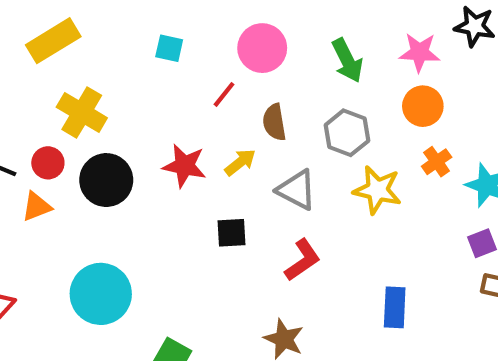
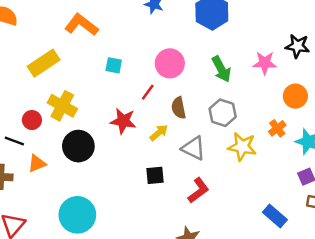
orange circle: (423, 106) -> (295, 96), moved
red circle: (48, 163) -> (32, 120), moved
red star: (184, 166) -> (123, 121), moved
blue rectangle: (395, 307) -> (275, 216), moved, turned -50

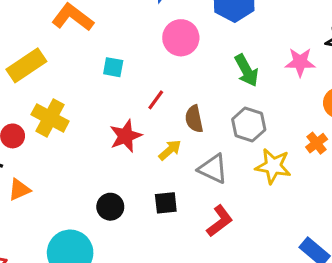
pink circle: (170, 63) -> (181, 38), moved
red star: (123, 121) -> (126, 136), turned -30
black circle: (78, 146) -> (110, 207), moved, size x0.7

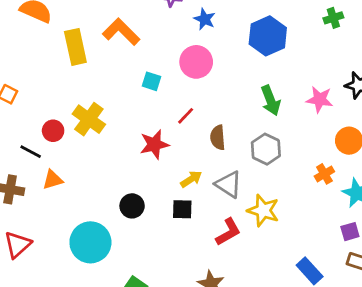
pink circle: (181, 38) -> (196, 62), moved
yellow rectangle: (26, 65) -> (75, 47), moved, turned -76
yellow arrow: (170, 150) -> (191, 179), moved
yellow star: (273, 166) -> (263, 210), moved

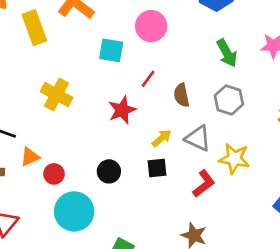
cyan square: (151, 81) -> (111, 50), size x1.4
red circle: (53, 131) -> (54, 174), moved

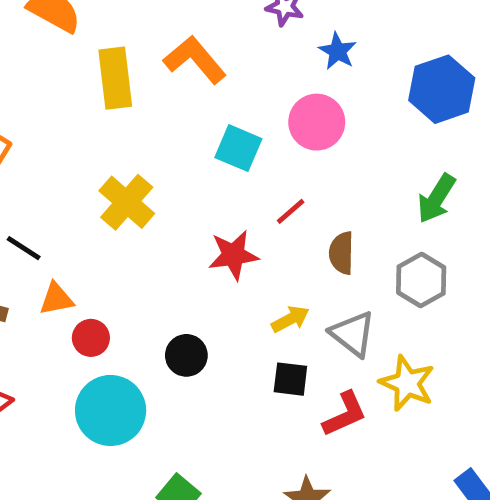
green arrow: (227, 53) -> (436, 199), turned 48
black square: (157, 168) -> (290, 379), moved

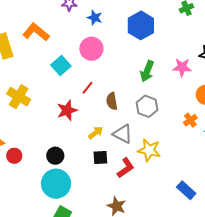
cyan square: (238, 148) -> (61, 66), turned 36
cyan circle: (111, 410) -> (56, 184), moved

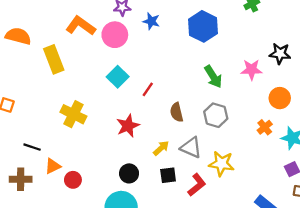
orange L-shape: (36, 32) -> (81, 26), moved
pink circle: (91, 49) -> (115, 35), moved
green arrow: (147, 71) -> (213, 77), turned -50
red line: (87, 88) -> (148, 89), moved
black circle: (55, 156) -> (129, 173), moved

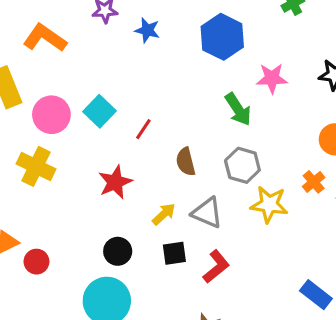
pink circle: (115, 35) -> (51, 115), moved
pink star: (251, 70) -> (272, 78), moved
yellow star: (221, 164) -> (269, 204), moved

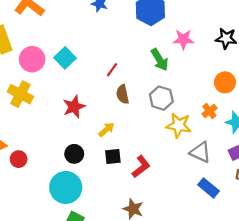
red line: (143, 129) -> (112, 70), moved
gray triangle: (207, 213) -> (200, 152), moved

